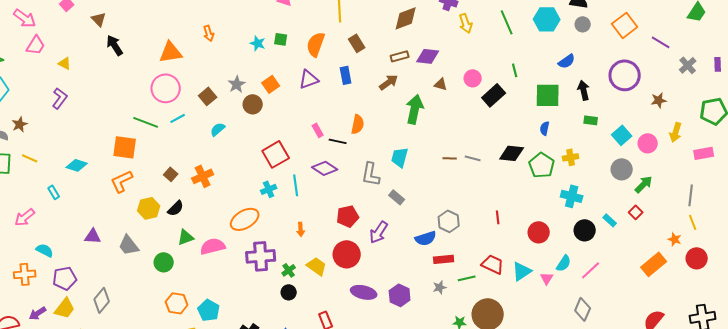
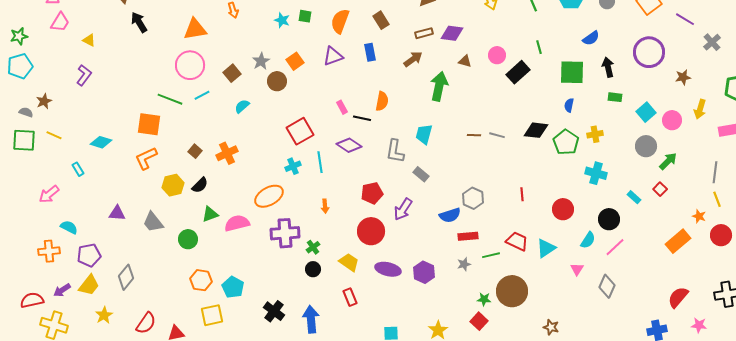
black circle: (585, 230) -> (609, 219), moved
yellow trapezoid: (317, 266) -> (349, 262), moved
pink triangle: (547, 278) -> (577, 269), moved

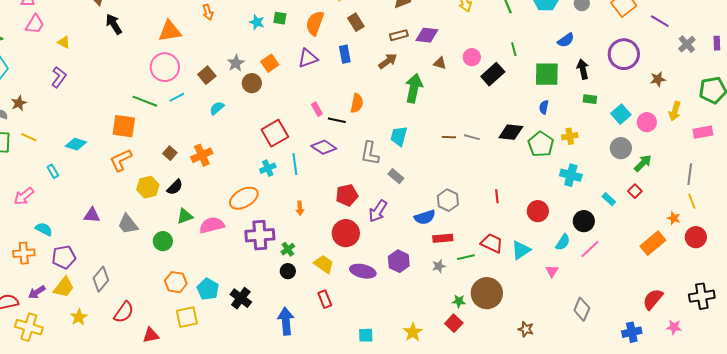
purple hexagon: (424, 272) -> (399, 261), moved
gray diamond: (607, 286) -> (582, 309), moved
black cross: (274, 311) -> (241, 298), moved
red semicircle: (146, 323) -> (124, 312), moved

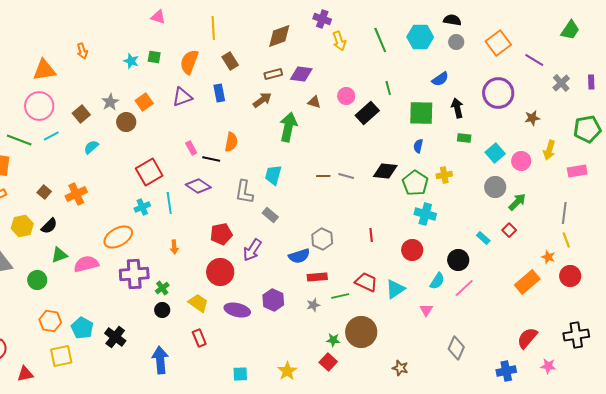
cyan cross: (571, 175) -> (425, 214), moved

